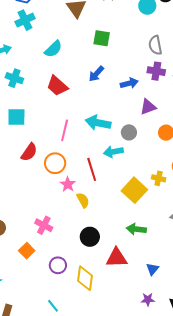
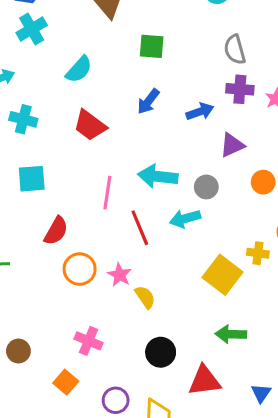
orange circle: (55, 163) -> (80, 269), moved
red line: (92, 169) -> (140, 228), moved

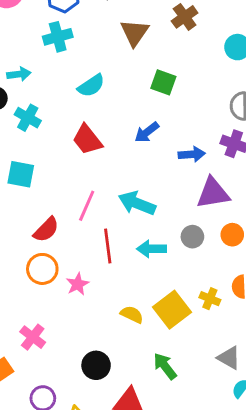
purple triangle: (232, 145) -> (213, 193), size x1.4
gray circle: (206, 187) -> (192, 237), moved
red semicircle: (56, 231) -> (46, 230), moved
yellow semicircle: (145, 297) -> (132, 314), moved, turned -45
green arrow: (231, 334) -> (165, 366), turned 36

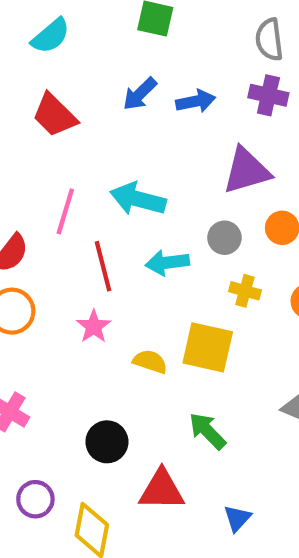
blue arrow: (192, 154) -> (196, 101), moved
pink star: (78, 284) -> (94, 326), moved
yellow cross: (210, 299) -> (245, 291), moved
yellow square: (172, 310) -> (208, 347), turned -33

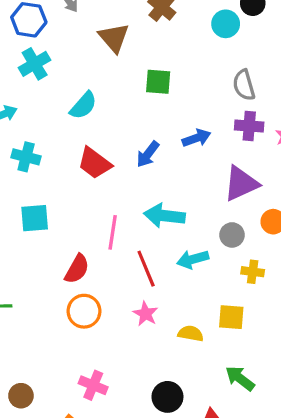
blue arrow: (140, 94) -> (148, 154), moved
yellow square: (208, 347) -> (231, 317), size x0.7

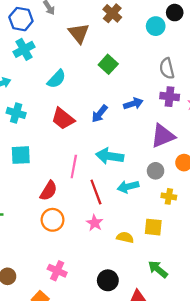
green square: (158, 82) -> (108, 64), turned 36

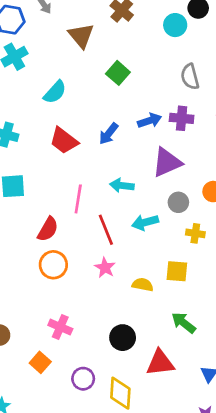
purple cross: (170, 97) -> (182, 118), moved
purple triangle: (163, 136) -> (167, 162), moved
cyan arrow: (110, 156) -> (122, 185), size x0.7

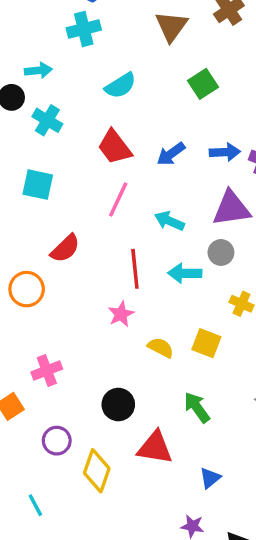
pink line: (78, 199) -> (118, 200), moved
gray circle: (178, 202) -> (221, 252), moved
orange circle: (53, 265) -> (27, 289), moved
pink cross: (60, 327) -> (47, 371), turned 30

